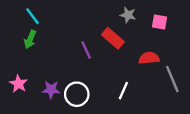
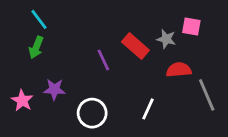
gray star: (128, 15) -> (166, 39), moved
purple star: (51, 90) -> (54, 89), moved

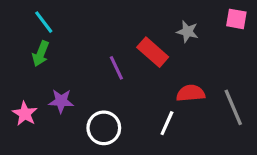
pink square: (191, 26) -> (236, 19), moved
gray star: (166, 39) -> (187, 32), moved
red semicircle: (179, 70) -> (191, 93), moved

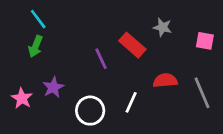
pink square: (236, 19) -> (205, 41), moved
purple star: (61, 101) -> (53, 87), turned -30
white line: (167, 123) -> (131, 102), moved

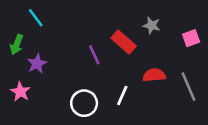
pink square: (205, 41) -> (191, 38), turned -30
green arrow: (35, 46) -> (17, 45), moved
purple star: (53, 87) -> (37, 64), moved

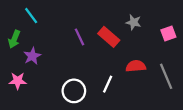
purple line: (94, 55) -> (80, 37), moved
pink star: (20, 92) -> (18, 81), turned -30

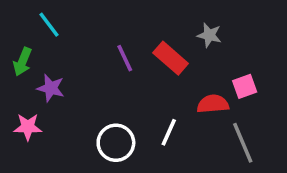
pink square: (168, 34) -> (245, 86), moved
purple star: (32, 56) -> (51, 88), turned -30
gray line: (166, 76) -> (243, 143), moved

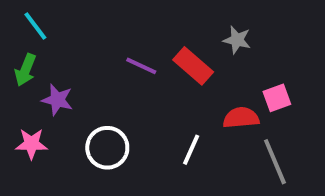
cyan line: (49, 25) -> (35, 26), moved
purple line: (125, 58) -> (141, 66), turned -40
white circle: (116, 143) -> (107, 148), moved

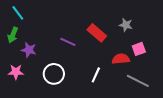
gray star: (237, 40) -> (126, 25), moved
purple line: (141, 66) -> (68, 42), moved
gray line: (275, 162) -> (138, 81), turned -40

